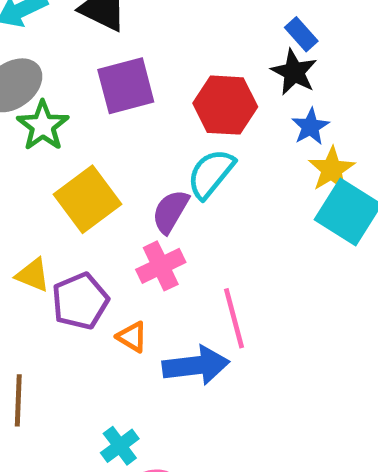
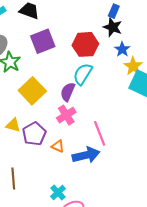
blue rectangle: (301, 34) -> (114, 11), turned 72

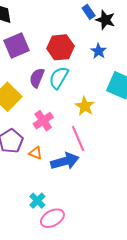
blue rectangle: (114, 11) -> (89, 12), turned -56
black star: (113, 27) -> (105, 20), moved
yellow star: (133, 66) -> (85, 106), moved
purple semicircle: (68, 92) -> (37, 78), moved

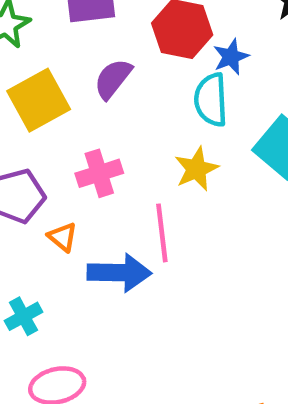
blue star: (99, 51) -> (231, 57), moved
cyan semicircle: (59, 78) -> (211, 100), moved, turned -50
cyan cross: (37, 201) -> (23, 316), moved

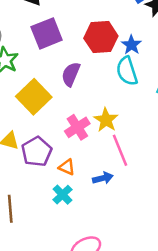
yellow star: (196, 169) -> (106, 120), moved
blue arrow: (119, 273) -> (103, 178), size x0.6
cyan cross: (23, 316) -> (62, 195), moved

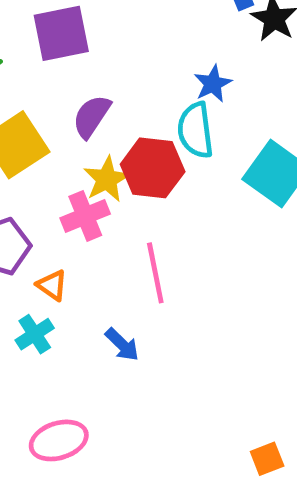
red hexagon: (101, 37) -> (153, 168), moved
yellow star: (106, 120) -> (107, 179), moved
blue arrow: (103, 178) -> (122, 345), moved, turned 48

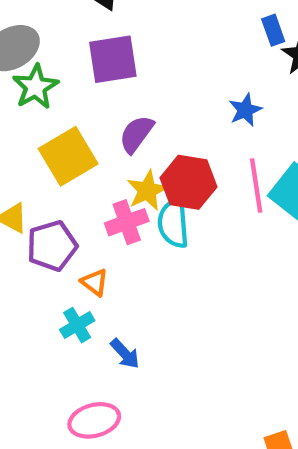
cyan semicircle: (195, 130) -> (173, 223), moved
pink line: (155, 273) -> (256, 185), moved
blue arrow: (122, 345) -> (125, 354), moved

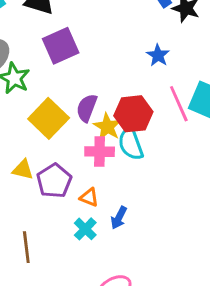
purple semicircle: (136, 134) -> (87, 108), moved
pink cross: (127, 222) -> (100, 152), turned 36
blue arrow: (125, 354) -> (119, 218), moved, turned 85

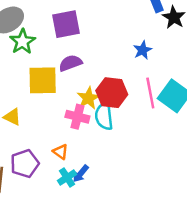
purple semicircle: (87, 108) -> (70, 63), moved, turned 35
yellow square: (49, 118) -> (43, 80), turned 32
purple pentagon: (54, 181) -> (25, 164), moved
cyan cross: (85, 229) -> (67, 177), moved

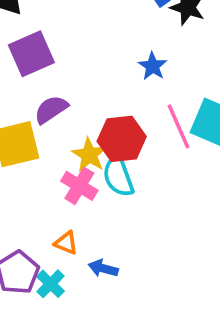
pink cross: (77, 117) -> (79, 186), turned 30
blue arrow: (81, 174) -> (103, 268), turned 78
cyan cross: (67, 177) -> (51, 284), moved

